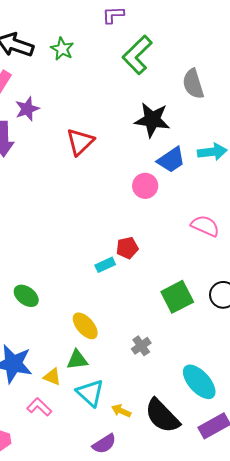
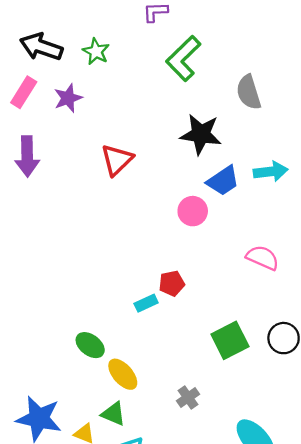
purple star: (27, 109) -> (68, 98), moved
green ellipse: (26, 296) -> (90, 345), moved
green triangle: (77, 360) -> (113, 414), turned 30

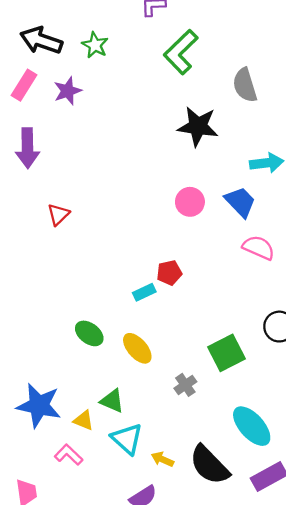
red triangle: (117, 160) -> (58, 214), moved, size x0.7
blue trapezoid: (223, 181) -> (240, 202), moved, turned -100
green square: (230, 340) -> (227, 353), moved
yellow ellipse: (123, 374) -> (137, 348), moved

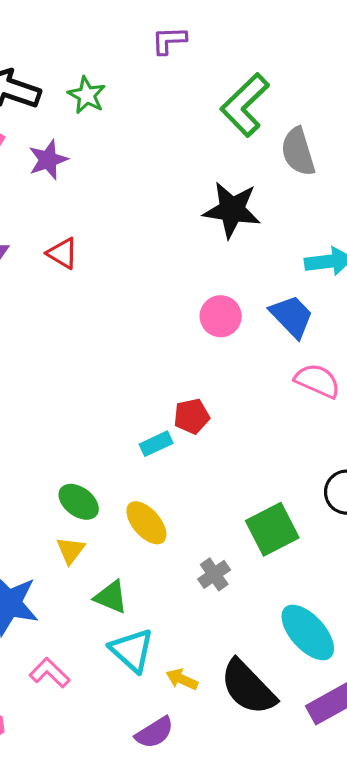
green L-shape: (181, 52) -> (245, 105), moved
red triangle: (58, 214) -> (63, 253), moved, turned -45
yellow triangle: (84, 420) -> (71, 550), moved, turned 45

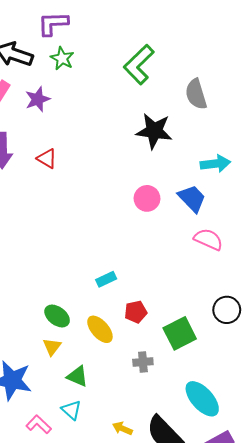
purple L-shape: (169, 40) -> (53, 24), moved, size x1.4
green L-shape: (245, 105) -> (139, 65), moved
red pentagon: (192, 416) -> (136, 312), moved
gray cross: (214, 574) -> (143, 362), turned 30
cyan triangle: (132, 650) -> (71, 410), moved, size x0.7

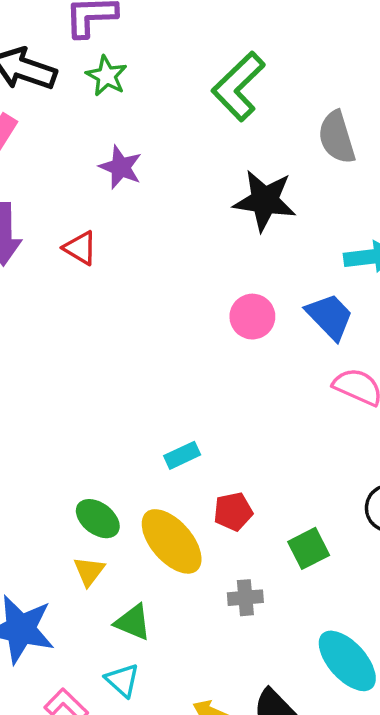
purple star: (38, 99) -> (121, 167), moved, turned -30
yellow ellipse: (100, 329) -> (172, 541), size x1.4
green square: (180, 333) -> (309, 548), size x0.7

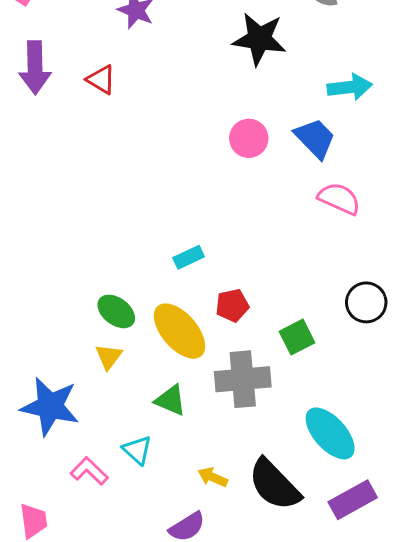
gray cross: (245, 598) -> (243, 379), size x1.8
green triangle: (133, 622) -> (170, 400), moved

